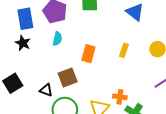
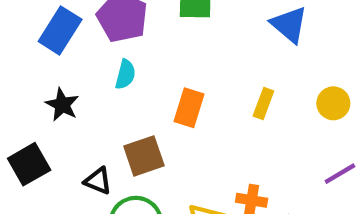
blue rectangle: (25, 19) -> (60, 30), turned 40
black star: (23, 43) -> (62, 105), moved

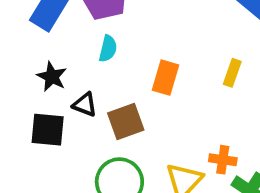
black square: (29, 164) -> (48, 130), moved, turned 36
black triangle: (98, 181) -> (85, 105), moved

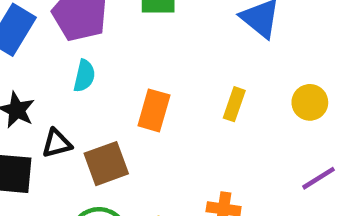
black triangle: (85, 105) -> (57, 143), turned -36

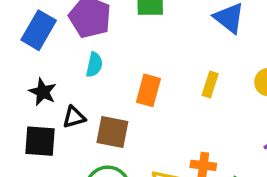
brown square: (106, 164) -> (112, 132), turned 32

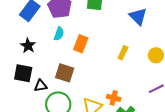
orange rectangle: (148, 90) -> (81, 44), moved
black triangle: (74, 117) -> (41, 86), moved

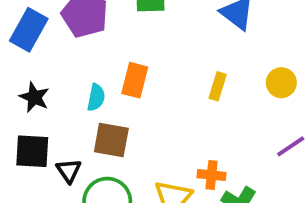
cyan semicircle: (59, 34) -> (96, 97), moved
black triangle: (41, 86) -> (69, 171), turned -48

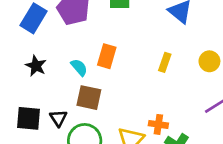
cyan semicircle: (96, 97) -> (79, 67), turned -54
black square: (32, 151) -> (28, 118), moved

